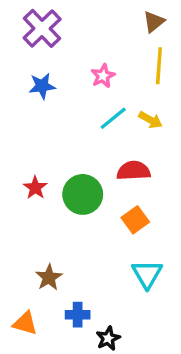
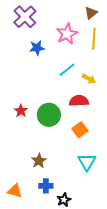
pink star: (103, 76) -> (67, 34), moved, size x1.5
blue star: (42, 86) -> (37, 48), moved
yellow arrow: (150, 120) -> (89, 79), moved
brown star: (49, 277) -> (39, 161), moved

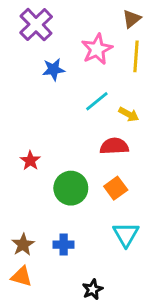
green circle: (49, 115) -> (71, 188), moved
brown star: (39, 161) -> (23, 245), moved
blue cross: (46, 186) -> (64, 245), moved

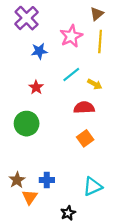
red star: (30, 161) -> (36, 87), moved
green circle: (71, 188) -> (27, 124), moved
cyan triangle: (126, 234) -> (93, 186), moved, turned 36
orange triangle: (22, 276) -> (30, 197), moved, turned 49

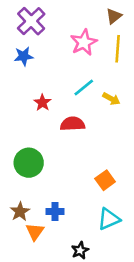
blue star: (39, 51) -> (24, 56), moved
red semicircle: (84, 108) -> (72, 124), moved
green circle: (27, 124) -> (29, 163), moved
orange square: (85, 138) -> (105, 180), moved

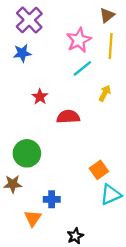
cyan line: (84, 88) -> (82, 68), moved
yellow arrow: (111, 99) -> (105, 93), turned -91
brown star: (20, 212) -> (13, 184), moved, turned 30
cyan triangle: (109, 219) -> (111, 195), moved

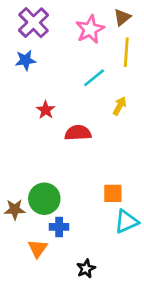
pink star: (79, 40) -> (90, 29), moved
green circle: (27, 153) -> (44, 199), moved
orange square: (99, 170) -> (113, 193), turned 36

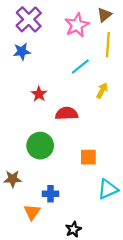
orange square: (113, 193) -> (88, 157), moved
green circle: (44, 199) -> (40, 146), moved

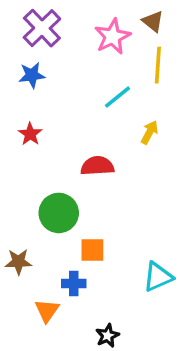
brown triangle: (104, 15) -> (153, 21), turned -42
red star: (39, 94) -> (30, 134), moved
orange square: (88, 157) -> (92, 250), moved

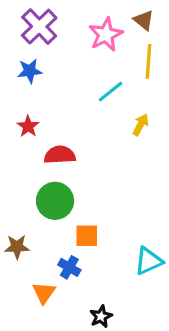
red semicircle: (97, 166) -> (60, 155), moved
blue cross: (74, 284) -> (69, 267), turned 30

